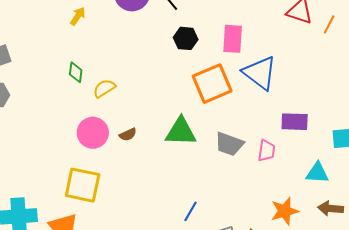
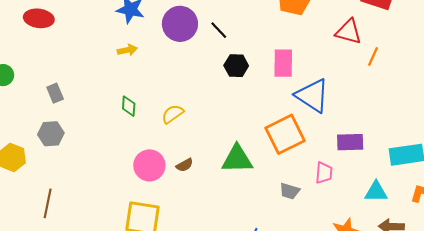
yellow arrow: (78, 16) -> (127, 50), turned 48
orange line: (329, 24) -> (373, 57), moved
orange square: (212, 84) -> (285, 134), moved
yellow semicircle: (104, 88) -> (173, 114), moved
gray trapezoid: (229, 144) -> (290, 191), moved, size x0.7

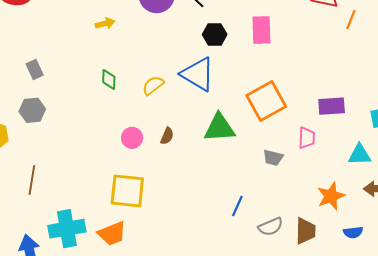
blue triangle: (312, 95) -> (198, 74), moved
pink circle: (149, 165) -> (132, 138), size x0.7
brown semicircle: (185, 165) -> (167, 136), turned -36

